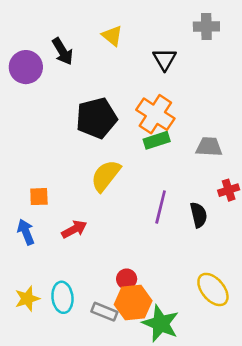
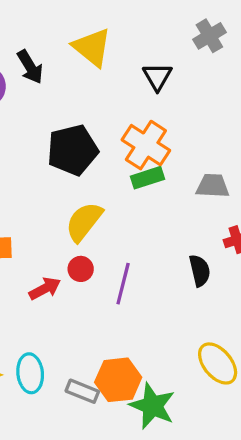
gray cross: (206, 27) -> (209, 36), turned -30
yellow triangle: (112, 36) -> (92, 47), size x1.5
purple line: (161, 207) -> (123, 284), moved
red circle: (127, 279) -> (81, 269), moved

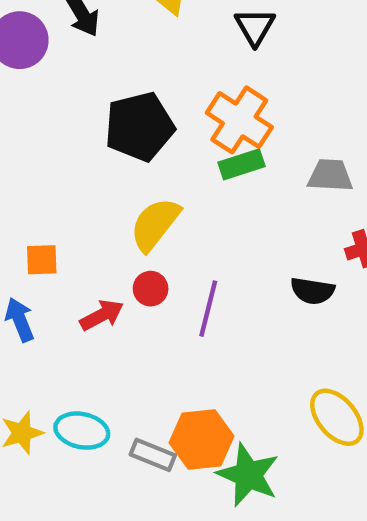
black semicircle: (200, 271) -> (312, 291), turned 112
cyan ellipse: (30, 373) -> (82, 431), turned -72

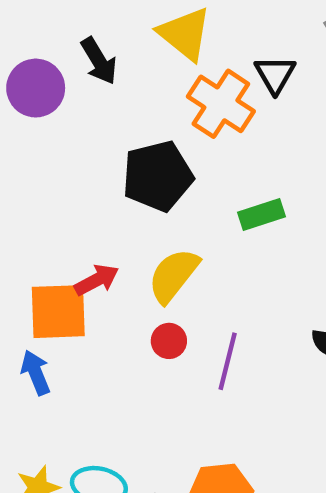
orange cross: (239, 120) -> (221, 104), moved
orange square: (42, 260) -> (58, 312), size x1.8
red arrow: (102, 315) -> (97, 280), moved

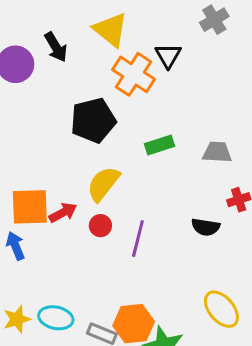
red arrow: (97, 280) -> (63, 213), moved

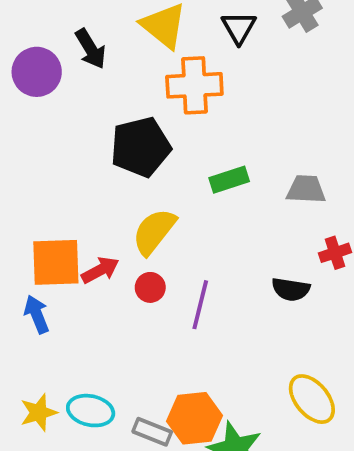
black triangle: (168, 56) -> (239, 28), moved
orange cross: (134, 74) -> (194, 85), turned -36

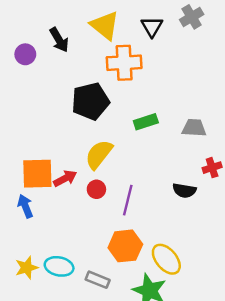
purple circle: (37, 72) -> (25, 54), size x0.7
yellow ellipse: (312, 399) -> (166, 259), moved
orange hexagon: (194, 418) -> (125, 246), moved

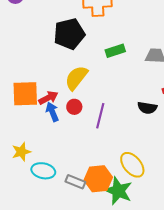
blue arrow: (25, 206) -> (52, 112), moved
orange hexagon: (125, 246) -> (98, 179), moved
yellow star: (27, 268) -> (21, 152), moved

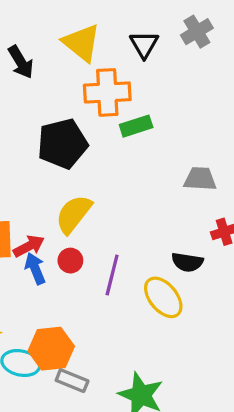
green rectangle: (115, 51) -> (136, 126), moved
yellow ellipse: (132, 165) -> (163, 297), moved
orange hexagon: (98, 179) -> (51, 349), moved

